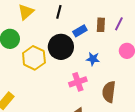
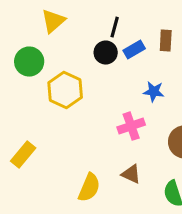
black line: (59, 12) -> (115, 27), moved
black circle: (61, 47) -> (106, 53), moved, size x0.6

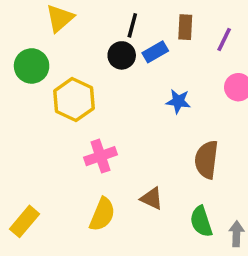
brown rectangle: (166, 41) -> (185, 27), moved
pink cross: (131, 126) -> (100, 156), moved
yellow rectangle: (23, 155) -> (25, 221), moved

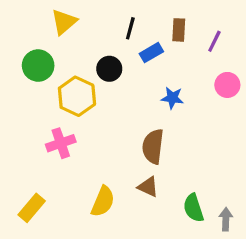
black circle: (122, 55) -> (109, 69), moved
pink cross: (100, 156) -> (61, 143), moved
brown semicircle: (206, 160) -> (153, 146), moved

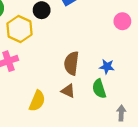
blue star: (172, 98) -> (107, 67), moved
green semicircle: (193, 208) -> (99, 89), moved

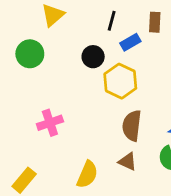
yellow hexagon: (19, 29) -> (120, 81), moved

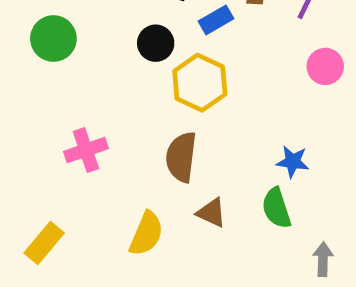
brown semicircle: (132, 126) -> (181, 157), moved

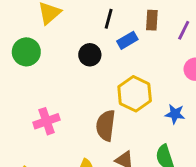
yellow hexagon: (200, 83) -> (135, 94), moved
blue star: (293, 162) -> (175, 114), moved

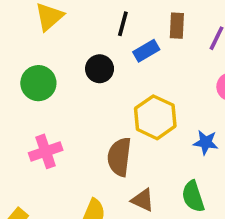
green circle: (26, 52) -> (38, 83), moved

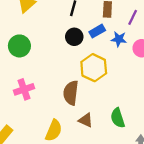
blue rectangle: (146, 51) -> (97, 31), moved
black circle: (100, 69) -> (74, 37), moved
blue star: (206, 142) -> (119, 39), moved

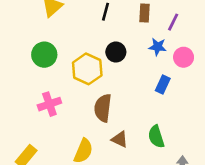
blue rectangle: (97, 31) -> (163, 85), moved, turned -35
black circle: (74, 37) -> (116, 52), moved
yellow hexagon: (94, 68) -> (87, 69), moved

